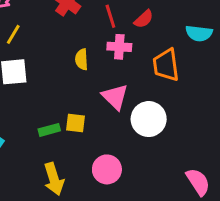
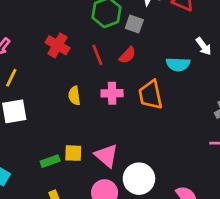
pink cross: (119, 47) -> (112, 93), moved
pink triangle: (115, 97) -> (106, 156), moved
white circle: (149, 119) -> (139, 179), moved

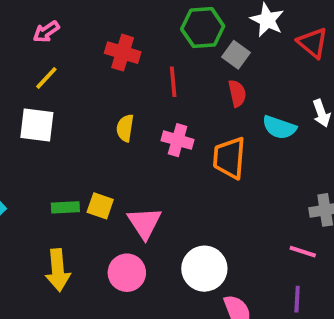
red cross: (58, 45) -> (123, 53), turned -30
red semicircle: (127, 55) -> (237, 93), moved, turned -72
white circle: (139, 179) -> (204, 269), moved

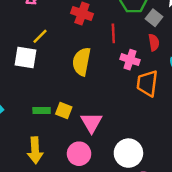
yellow line: (46, 78) -> (40, 36), moved
yellow semicircle: (125, 128) -> (82, 62), size x1.6
pink cross: (178, 140) -> (130, 60), moved

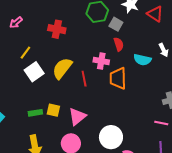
red line: (113, 33) -> (84, 79), moved
white square: (25, 57) -> (34, 72), moved, turned -36
yellow semicircle: (82, 62) -> (62, 68), turned 35
pink triangle: (91, 122) -> (77, 117), turned 30

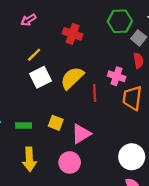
green rectangle: (35, 113) -> (24, 125), moved
white circle: (111, 137) -> (132, 157), moved

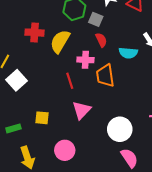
yellow semicircle: (72, 78) -> (60, 41), moved
pink triangle: (81, 134) -> (82, 110), moved

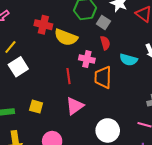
yellow semicircle: (60, 41) -> (66, 37), turned -110

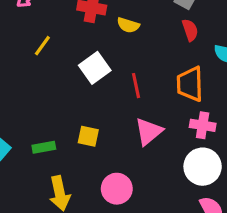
yellow semicircle: (66, 37) -> (128, 25), size x0.6
pink cross: (87, 59) -> (203, 125), moved
white square: (18, 67) -> (95, 68), moved

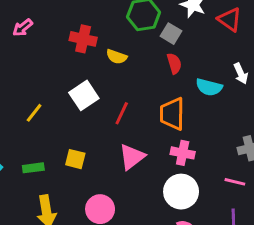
yellow line: (42, 46) -> (34, 113), moved
red line: (136, 86) -> (122, 113), turned 35

